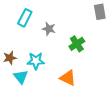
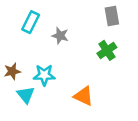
gray rectangle: (100, 12) -> (112, 16), moved
green cross: (77, 44) -> (107, 50), moved

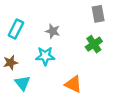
cyan rectangle: (31, 22) -> (16, 29), moved
cyan star: (44, 75) -> (45, 56), moved

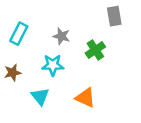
green cross: (94, 44) -> (95, 50), moved
cyan triangle: (22, 83) -> (40, 96), moved

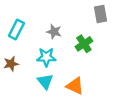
cyan triangle: (40, 96) -> (45, 81), moved

